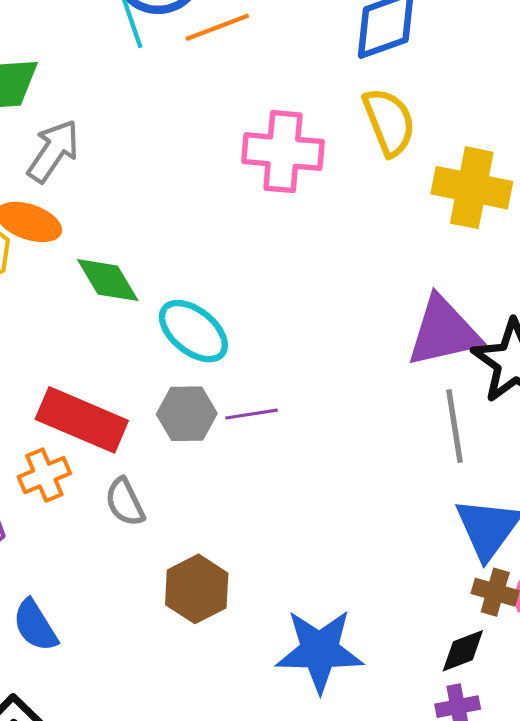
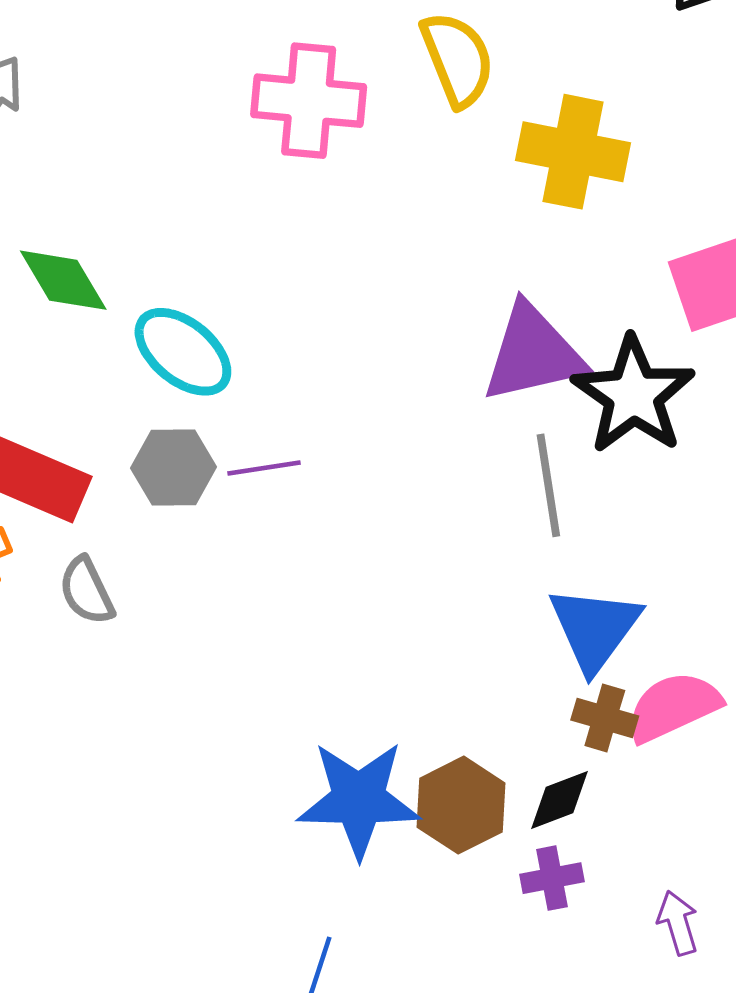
brown hexagon: (197, 589) -> (461, 805), moved

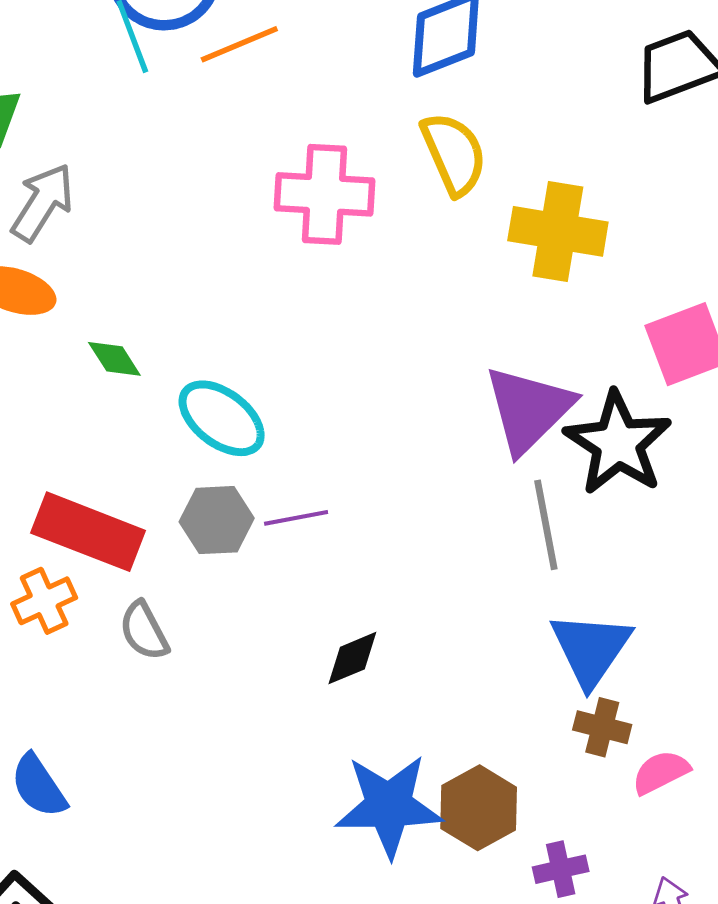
green diamond: (63, 280) -> (114, 359), size x0.7
purple triangle: (533, 353) -> (529, 409), turned -30
pink semicircle: (673, 707) -> (661, 772), moved, size x0.7
black diamond: (559, 800) -> (352, 658), moved

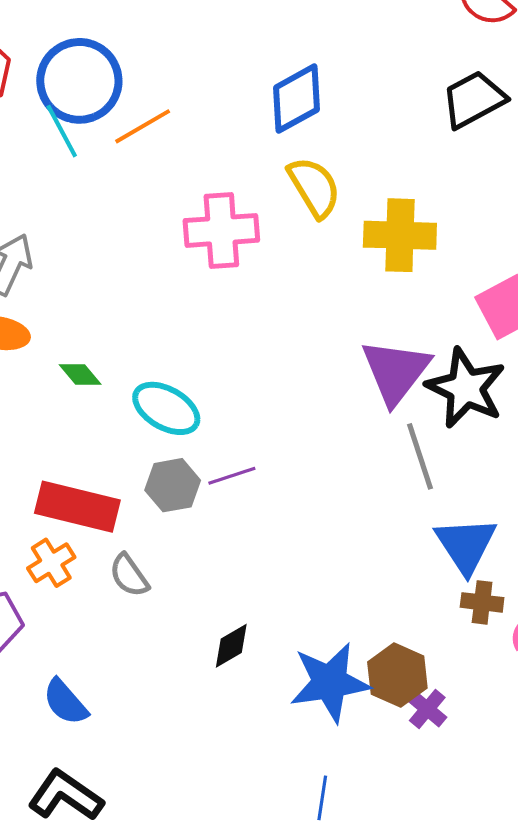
black diamond: (352, 658) -> (231, 646), moved
purple cross: (561, 869) -> (427, 709), moved, turned -30

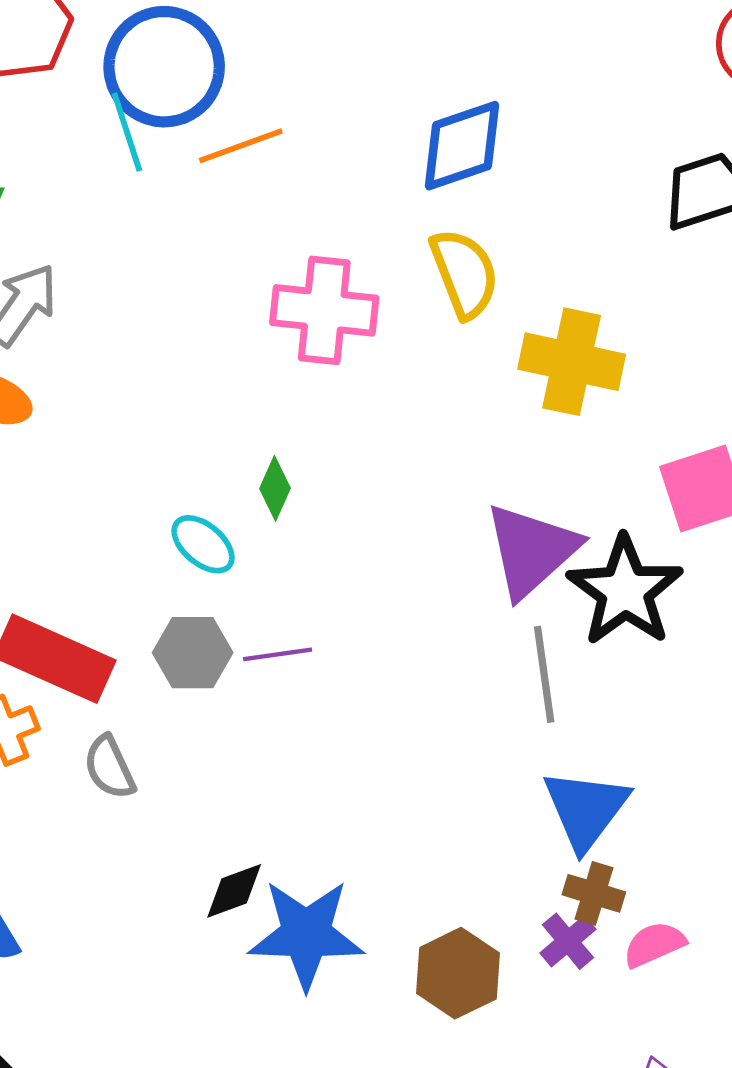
green diamond: (80, 375) -> (275, 488), moved, turned 54
cyan ellipse: (166, 408) -> (203, 544), size x0.7
blue star: (330, 682) -> (306, 934), moved
purple cross: (427, 709) -> (568, 941), moved

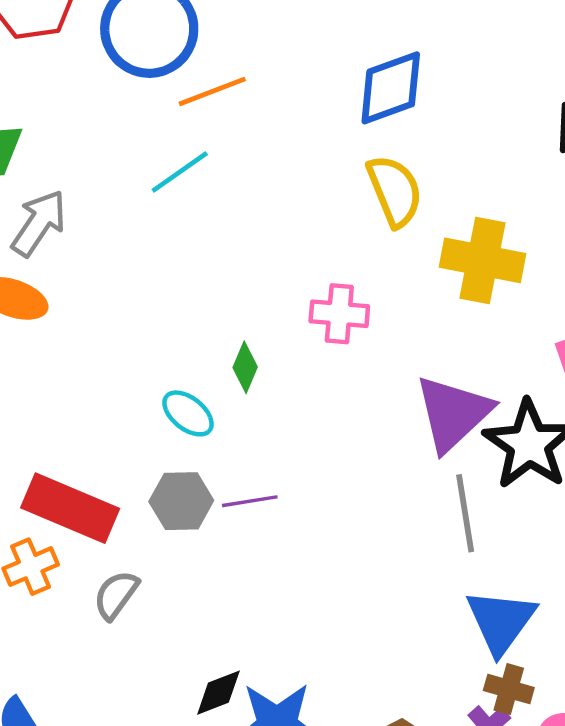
cyan line: (127, 132) -> (180, 172), moved, turned 74
pink cross: (324, 310) -> (339, 314), moved, size x0.7
gray semicircle: (109, 767) -> (116, 595), turned 62

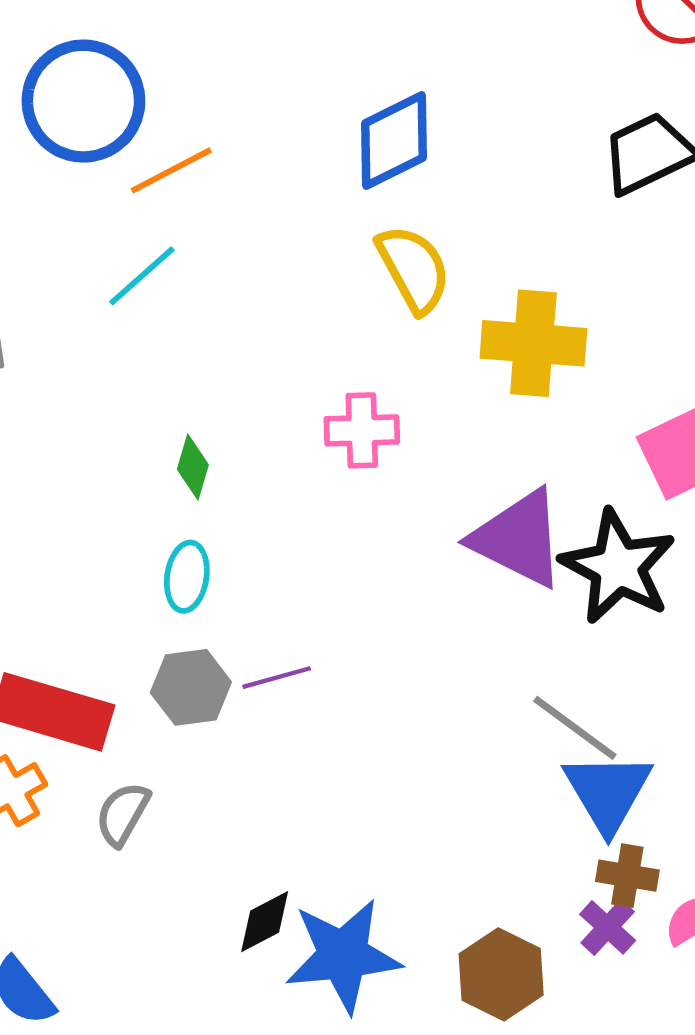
green diamond: (245, 367) -> (193, 467), moved
cyan ellipse: (188, 413) -> (187, 577), turned 66
purple triangle: (453, 413) -> (518, 539), turned -44
gray line: (465, 513) -> (575, 728), moved, turned -38

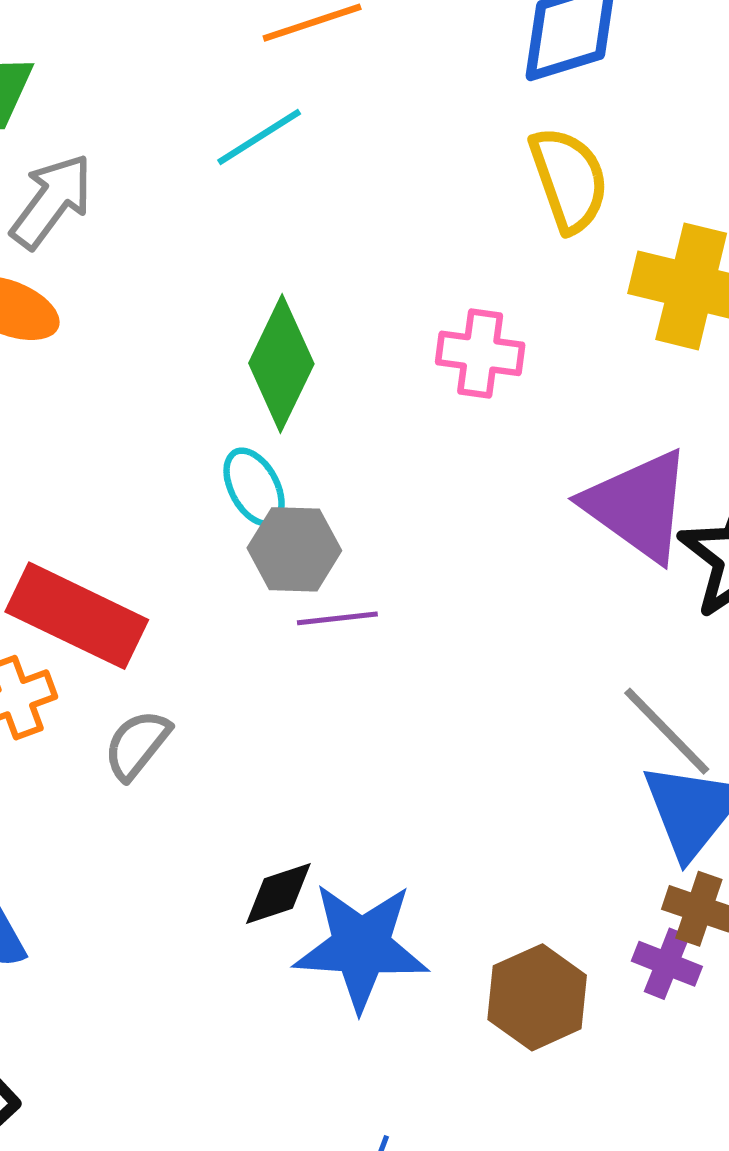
green diamond: (193, 467) -> (281, 364), size x1.8
cyan ellipse: (187, 577) -> (254, 487), turned -46
gray hexagon: (191, 687) -> (294, 549), moved
purple cross: (608, 927) -> (667, 964), turned -30

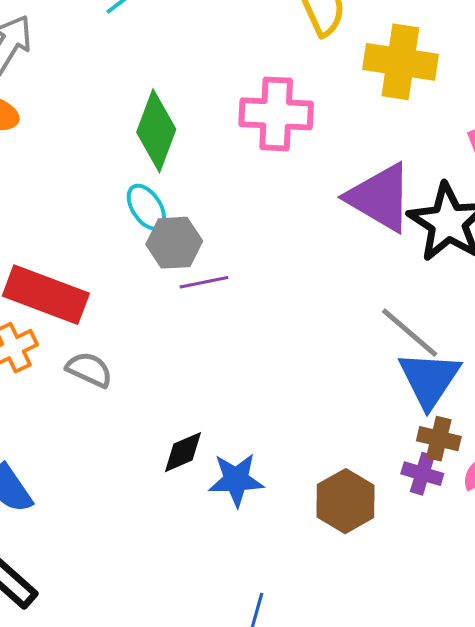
pink cross: (480, 353) -> (276, 114), size x1.4
gray semicircle: (137, 745) -> (89, 370), turned 81
blue star: (361, 947) -> (236, 480), size x0.7

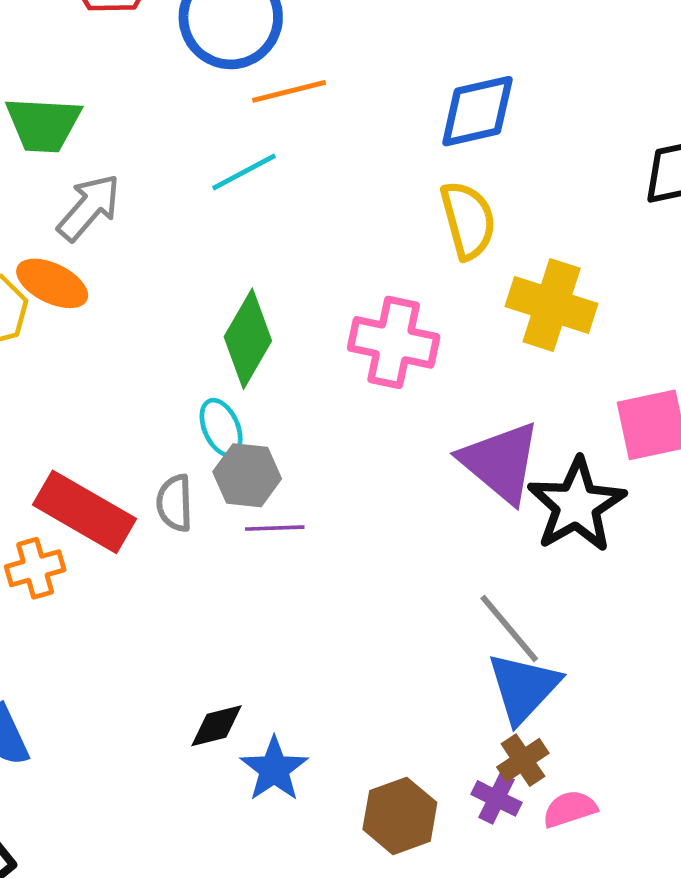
gray semicircle: (89, 370) -> (175, 503), moved, turned -126
brown cross: (439, 439) -> (523, 760), turned 33
blue star: (236, 480) -> (274, 769), turned 30

